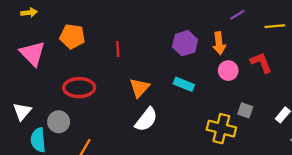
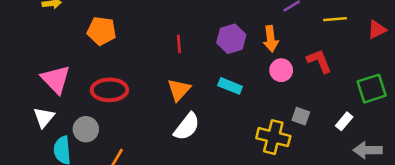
red line: (118, 49) -> (179, 44), moved
pink triangle: (32, 53) -> (56, 79), moved

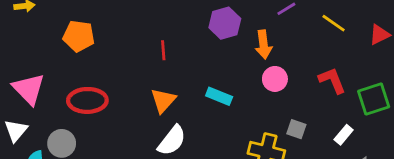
yellow line: (335, 19) -> (334, 23), turned 40
purple hexagon: (231, 39) -> (225, 23), moved
red L-shape: (319, 61) -> (332, 80), moved

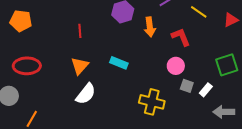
pink circle: (275, 79) -> (176, 66), moved
red L-shape: (332, 80) -> (181, 37), moved
gray square: (296, 129) -> (187, 86), moved

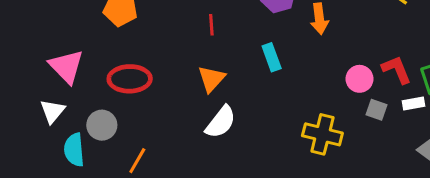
red L-shape: (181, 37) -> (397, 70), moved
cyan rectangle: (119, 63) -> (272, 57), moved, turned 48
white rectangle: (206, 90) -> (414, 104), moved, turned 40

